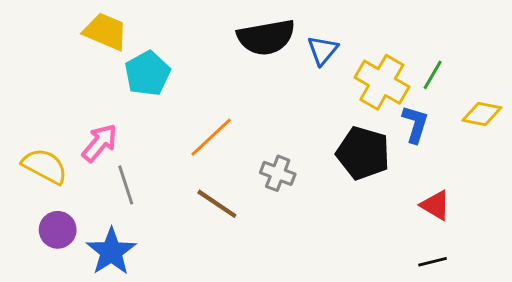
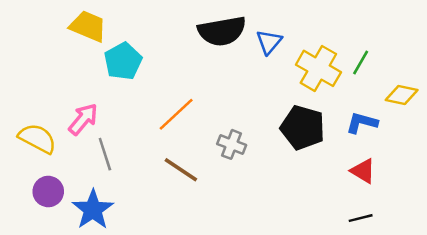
blue L-shape: (415, 124) -> (362, 123), moved, turned -92

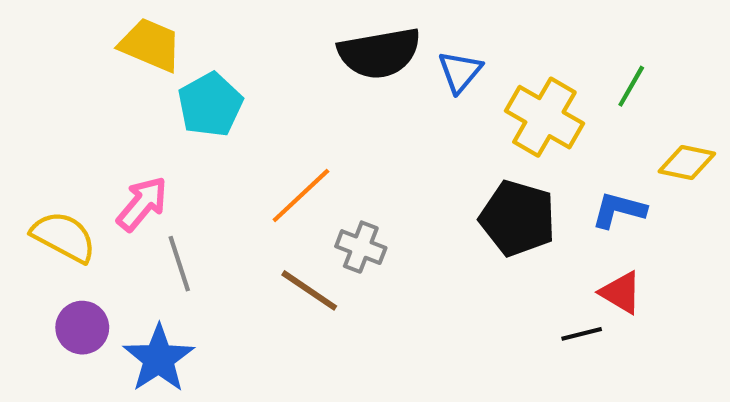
green line: (361, 62) -> (631, 86), moved
gray cross: (232, 144) -> (361, 247), moved
black line: (361, 218) -> (582, 334), moved

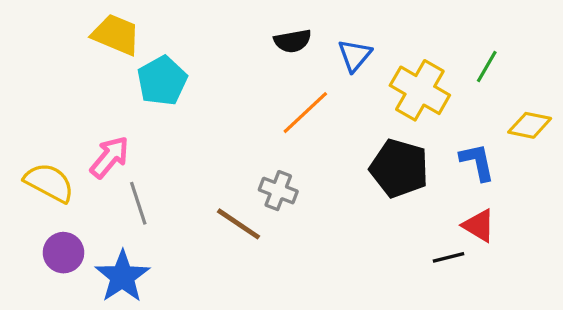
black semicircle: (379, 53) -> (293, 41), size x0.6
orange line: (301, 196) -> (305, 113), moved
blue L-shape: (619, 210) -> (477, 162), turned 63

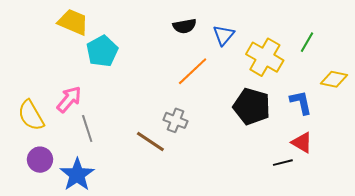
yellow semicircle: (49, 183) -> (31, 115), turned -148

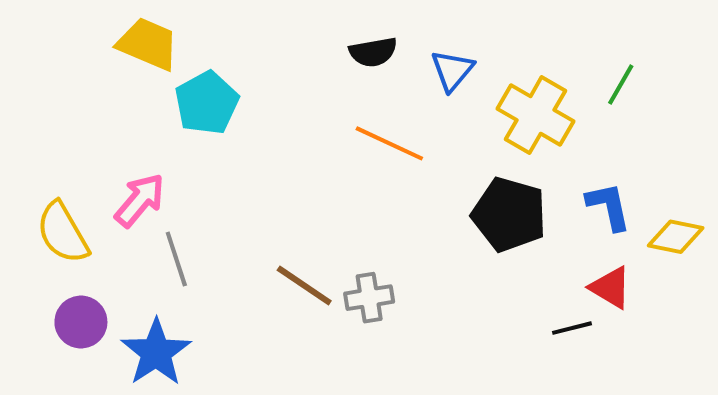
orange line: (193, 71) -> (389, 143), turned 68
yellow diamond: (334, 79) -> (676, 237), moved
gray cross: (175, 120) -> (369, 298), moved, turned -30

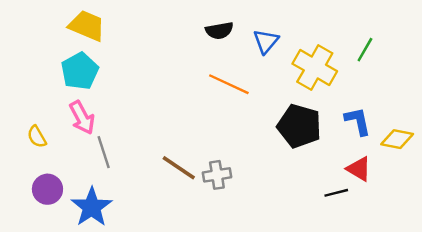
cyan pentagon: (207, 103) -> (80, 71), moved
pink arrow: (140, 200) -> (82, 118), turned 112
yellow semicircle: (63, 233) -> (37, 137), size x0.6

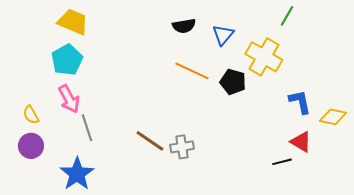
green line: (365, 50) -> (287, 16), moved
black pentagon: (299, 126) -> (233, 82), moved, size x0.7
purple circle: (47, 189) -> (31, 146), moved

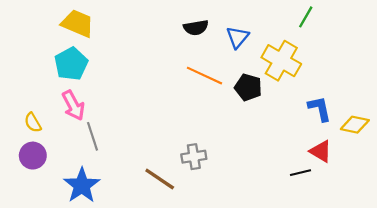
brown line: (150, 141) -> (160, 179), moved

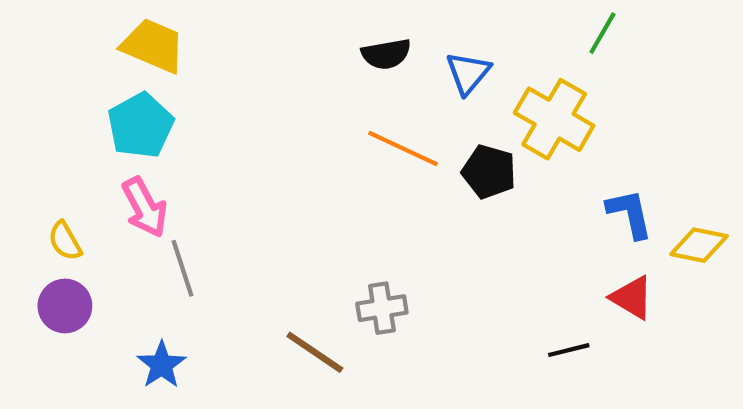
black line: (300, 173) -> (569, 350), moved
blue star: (82, 185) -> (162, 365), size x0.7

